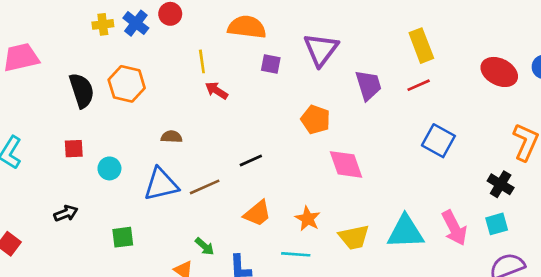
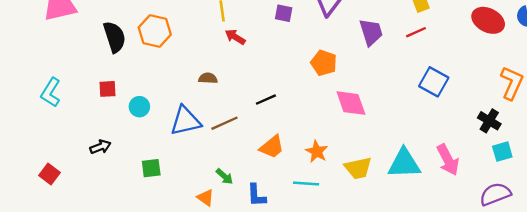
brown semicircle: (172, 137) -> (208, 78), moved
cyan square: (497, 224) -> (502, 152), moved

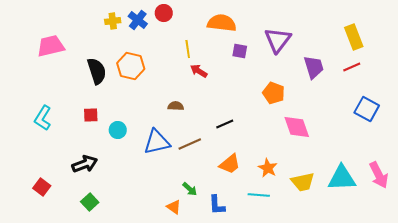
black arrow: (100, 147) -> (85, 164), size x1.4
green square: (151, 168) -> (90, 202), moved, turned -36

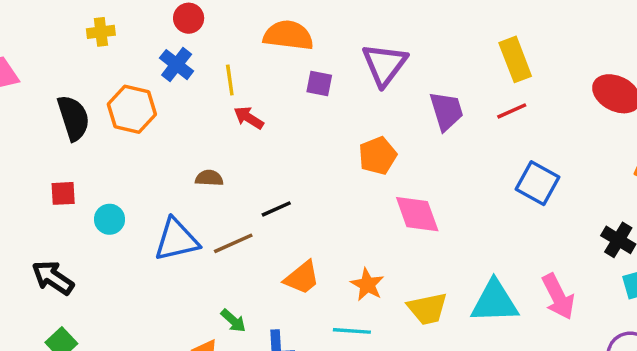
blue cross: (138, 20) -> (177, 65), moved
orange pentagon: (274, 93) -> (378, 156), turned 30
black line: (225, 124) -> (276, 209), moved
black arrow: (85, 164) -> (53, 278), turned -125

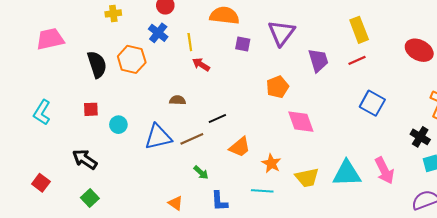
orange trapezoid: (302, 278) -> (240, 147), moved
green arrow: (233, 321) -> (201, 173), moved

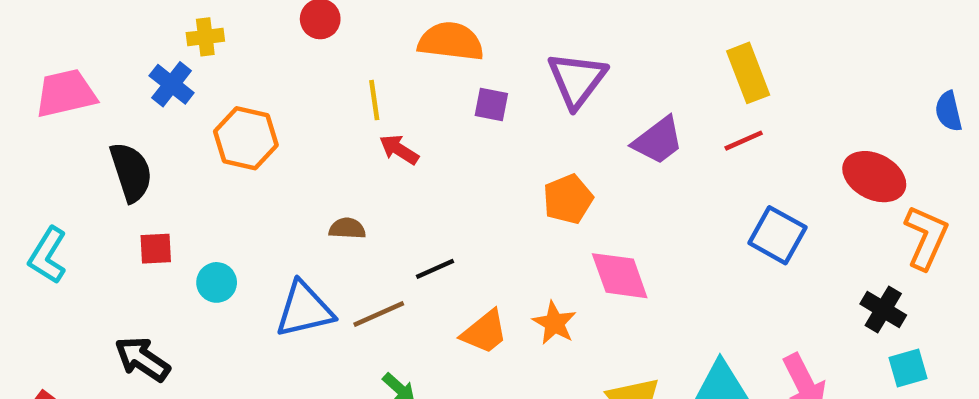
blue cross: (158, 33) -> (172, 84), moved
red ellipse: (419, 50) -> (874, 177), moved
purple trapezoid: (318, 60) -> (658, 141), turned 70
black semicircle: (97, 64) -> (131, 172), moved
orange star: (271, 163) -> (554, 323), moved

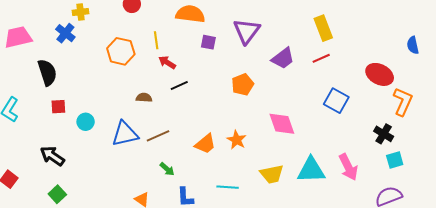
orange hexagon: (246, 138) -> (121, 51), moved
black line: (435, 269) -> (179, 86), moved
pink diamond: (620, 276) -> (282, 124), moved

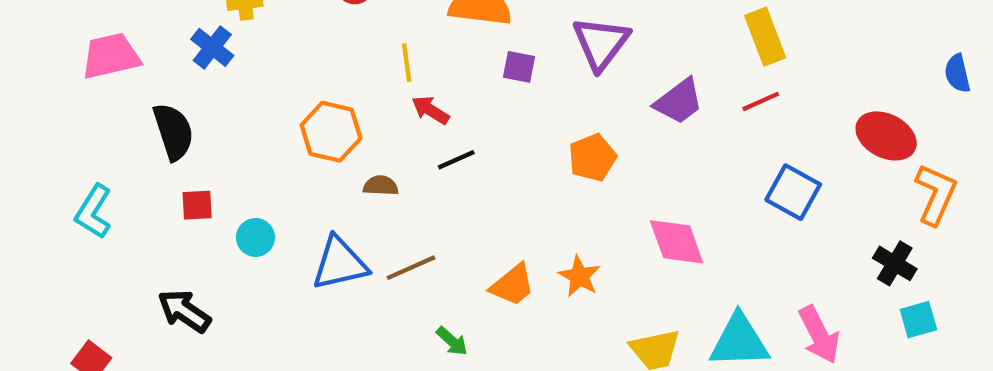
orange hexagon: (121, 51) -> (331, 132), moved
green arrow: (167, 169) -> (452, 341), moved

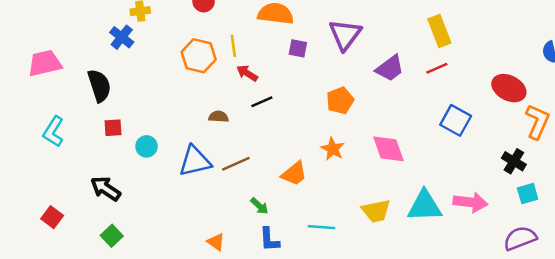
pink trapezoid: (111, 56) -> (45, 63), moved
orange hexagon: (331, 132) -> (199, 56), moved
orange star: (579, 276) -> (333, 149), moved
pink arrow: (819, 335) -> (470, 202), turned -56

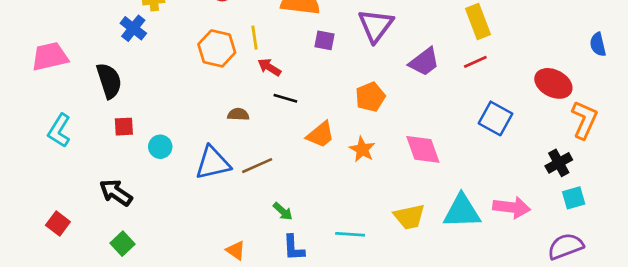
black line: (262, 102) -> (285, 98), turned 40
black cross: (514, 161) -> (559, 163), turned 30
orange trapezoid: (294, 174) -> (320, 135), moved

